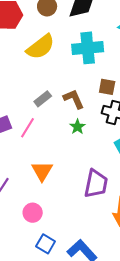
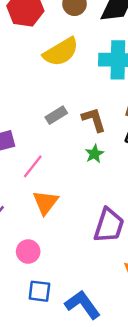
pink line: (27, 128) -> (33, 166), moved
blue square: (46, 244) -> (39, 291), turned -30

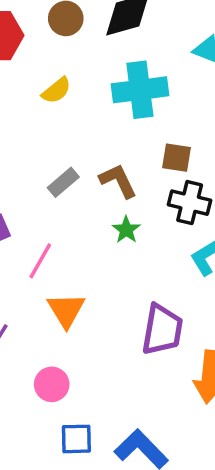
yellow semicircle: (61, 52) -> (56, 90), size x0.6

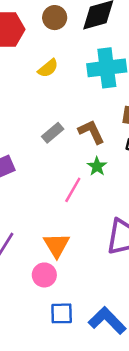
pink line: (40, 261) -> (73, 190), moved
orange triangle: (66, 310) -> (57, 245), moved

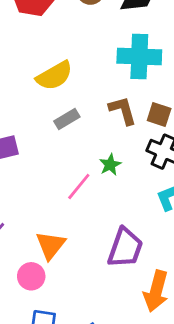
yellow semicircle: (48, 68) -> (54, 76), moved, size x1.5
brown L-shape: (91, 132) -> (123, 110), moved

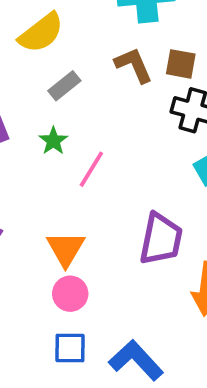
green star: (110, 165) -> (53, 141), moved
pink circle: (31, 276) -> (70, 294), moved

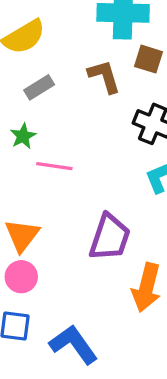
brown square: (181, 64) -> (148, 59), moved
pink line: (91, 169) -> (54, 166), turned 60

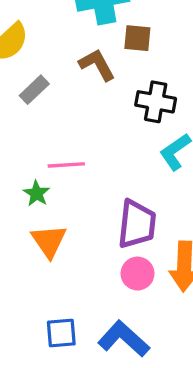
green star: (23, 136) -> (36, 193), moved
pink circle: (21, 277) -> (138, 274), moved

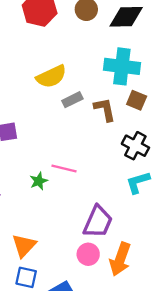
gray rectangle: (34, 90) -> (72, 100), moved
orange triangle: (49, 241) -> (24, 245), moved

